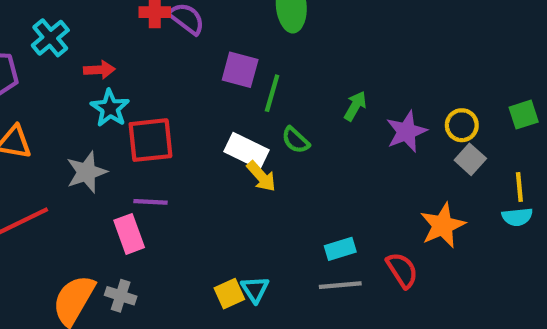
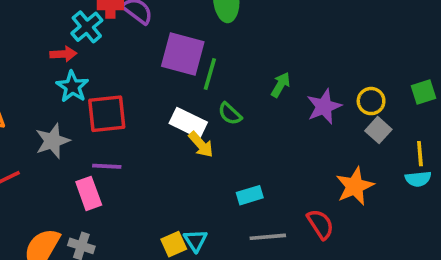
cyan cross: (50, 38) -> (87, 27), moved
purple square: (240, 70) -> (183, 54), size x1.4
cyan rectangle: (340, 249) -> (250, 195), moved

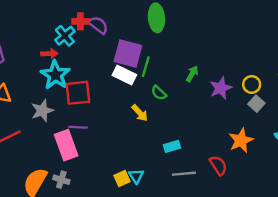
cyan star: (72, 87) -> (55, 75), size x1.4
white rectangle: (188, 123) -> (124, 75), moved
pink rectangle: (89, 193) -> (66, 145), size x1.4

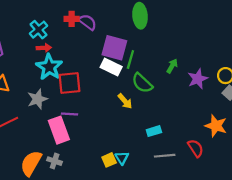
cyan cross: (65, 36) -> (39, 30), moved
green semicircle: (159, 93) -> (142, 83), size x1.5
orange star: (241, 140) -> (216, 126), turned -30

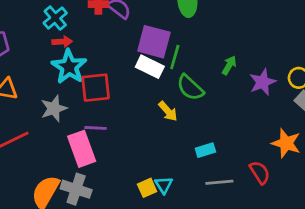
gray cross: (55, 161) -> (76, 189), size x1.5

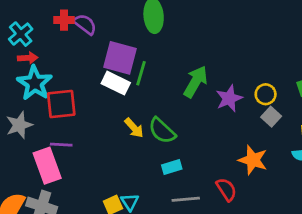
green arrow: (229, 65) -> (196, 82), size x1.6
green semicircle: (190, 88) -> (162, 131), moved

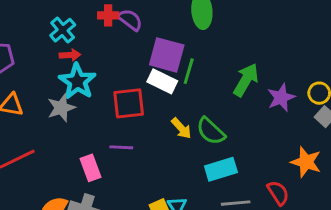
red square: (61, 104) -> (129, 103), moved
gray star: (19, 125) -> (61, 108), moved
purple line: (61, 145) -> (121, 147), moved
pink rectangle: (47, 166) -> (90, 168), size x0.7
cyan rectangle: (172, 167) -> (221, 169), size x1.5

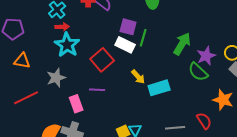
purple square: (167, 55) -> (128, 27), size x0.7
red square: (129, 103) -> (102, 60), turned -35
gray star: (61, 108) -> (56, 78), moved
green semicircle: (211, 131) -> (198, 72), moved
cyan rectangle: (221, 169) -> (159, 88), moved

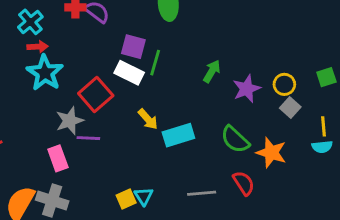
green arrow: (182, 44) -> (212, 71), size x0.7
green semicircle: (198, 72) -> (235, 140), moved
gray star: (56, 78) -> (70, 121), moved

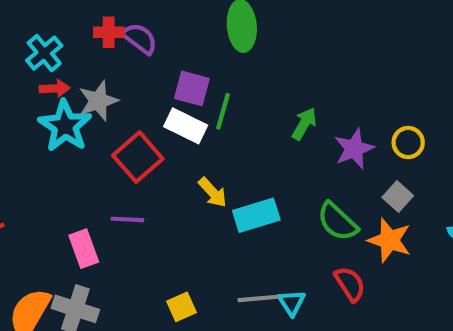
gray square: (290, 108) -> (398, 197), moved
gray star: (70, 121) -> (98, 101), moved
gray line: (202, 193) -> (258, 298), moved
cyan triangle: (144, 196) -> (292, 303), moved

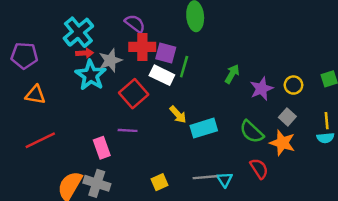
red cross: (109, 32) -> (142, 47), moved, size x1.5
cyan cross: (44, 53) -> (78, 32), size x1.4

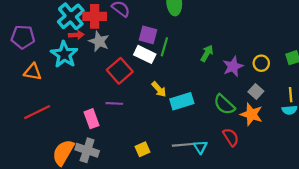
red cross: (142, 47) -> (95, 16), moved
gray star: (110, 60) -> (99, 41), turned -30
cyan star: (91, 75) -> (64, 54), moved

